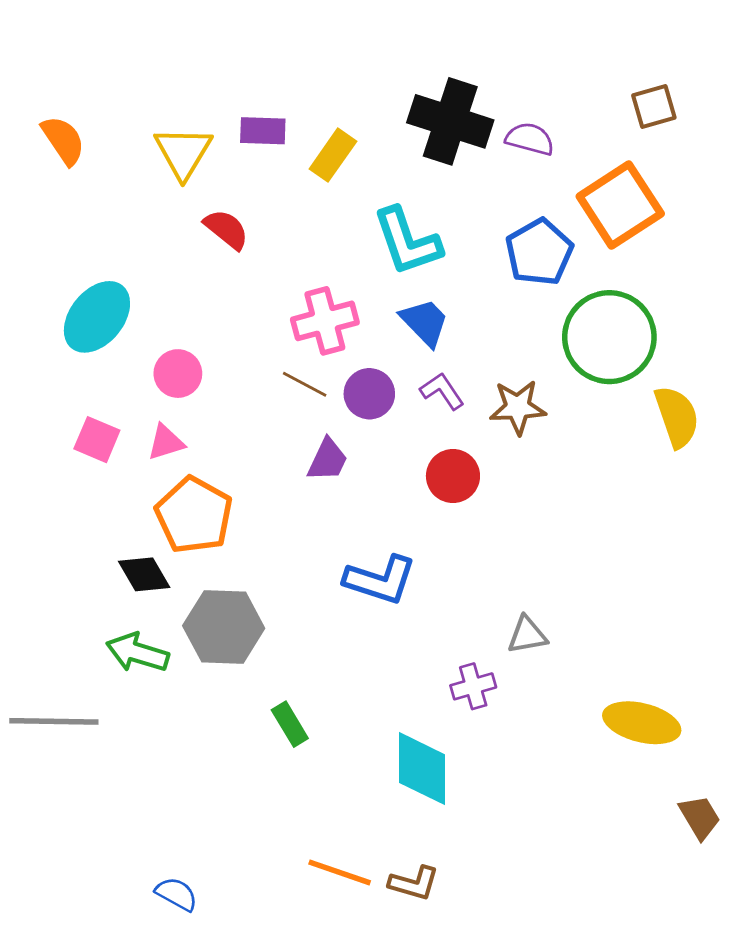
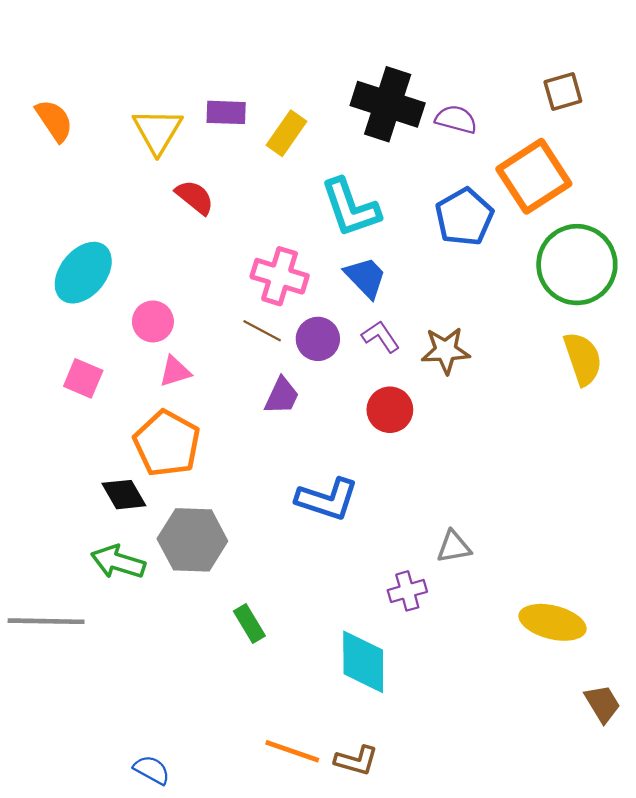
pink cross: (325, 321) -> (280, 276), turned 32
green circle: (609, 337) -> (577, 265), moved
pink triangle: (166, 442) -> (175, 371), moved

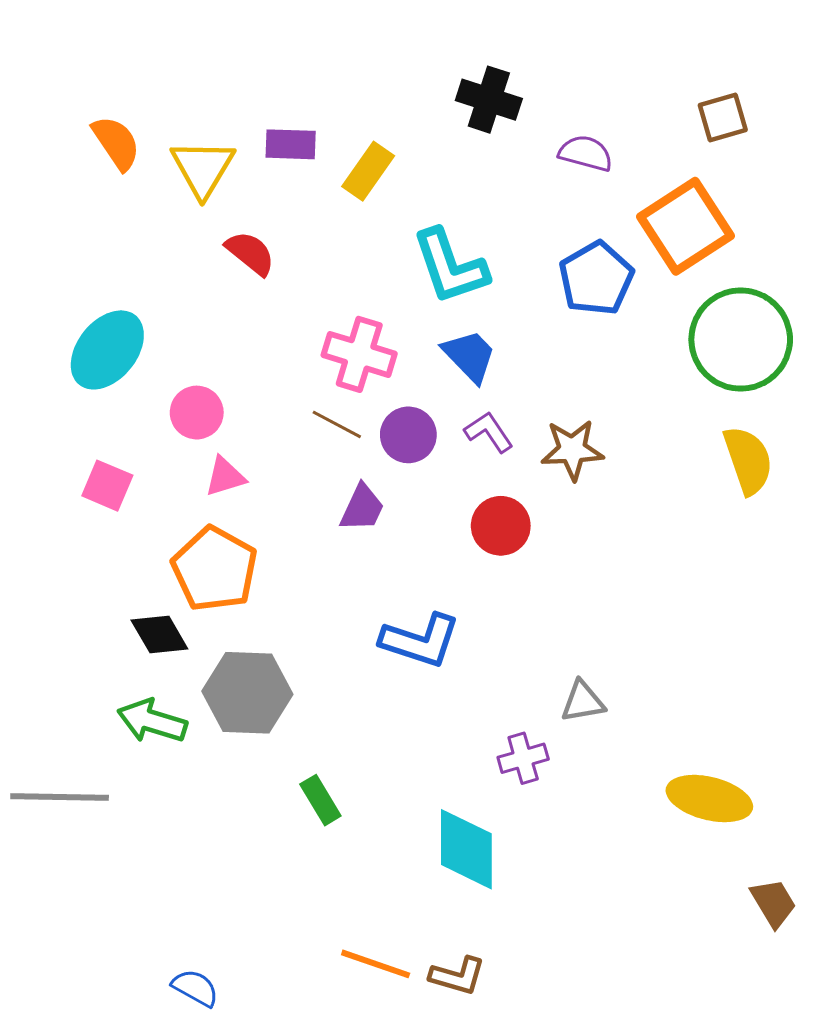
black cross: (388, 104) -> (489, 100), moved, size x0.7
orange semicircle: (54, 121) -> (116, 143), moved

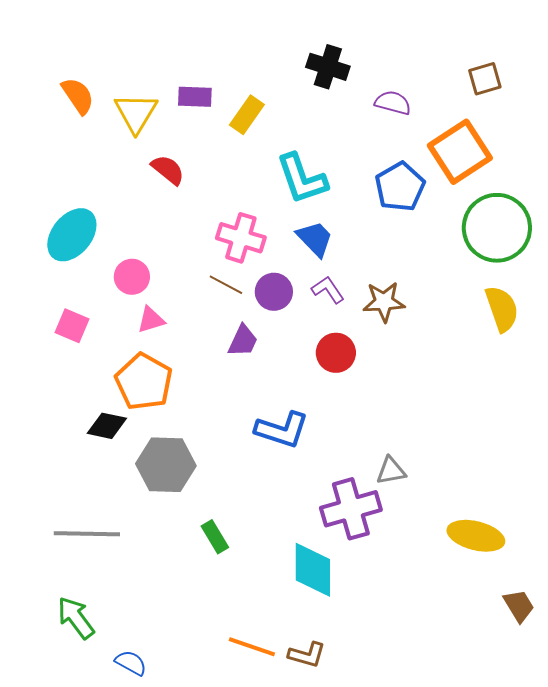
black diamond: (159, 635) -> (107, 426), turned -48
green arrow: (152, 721) -> (76, 618), moved, turned 36
purple cross: (523, 758) -> (351, 509), size x1.8
gray line: (60, 797) -> (87, 534), moved

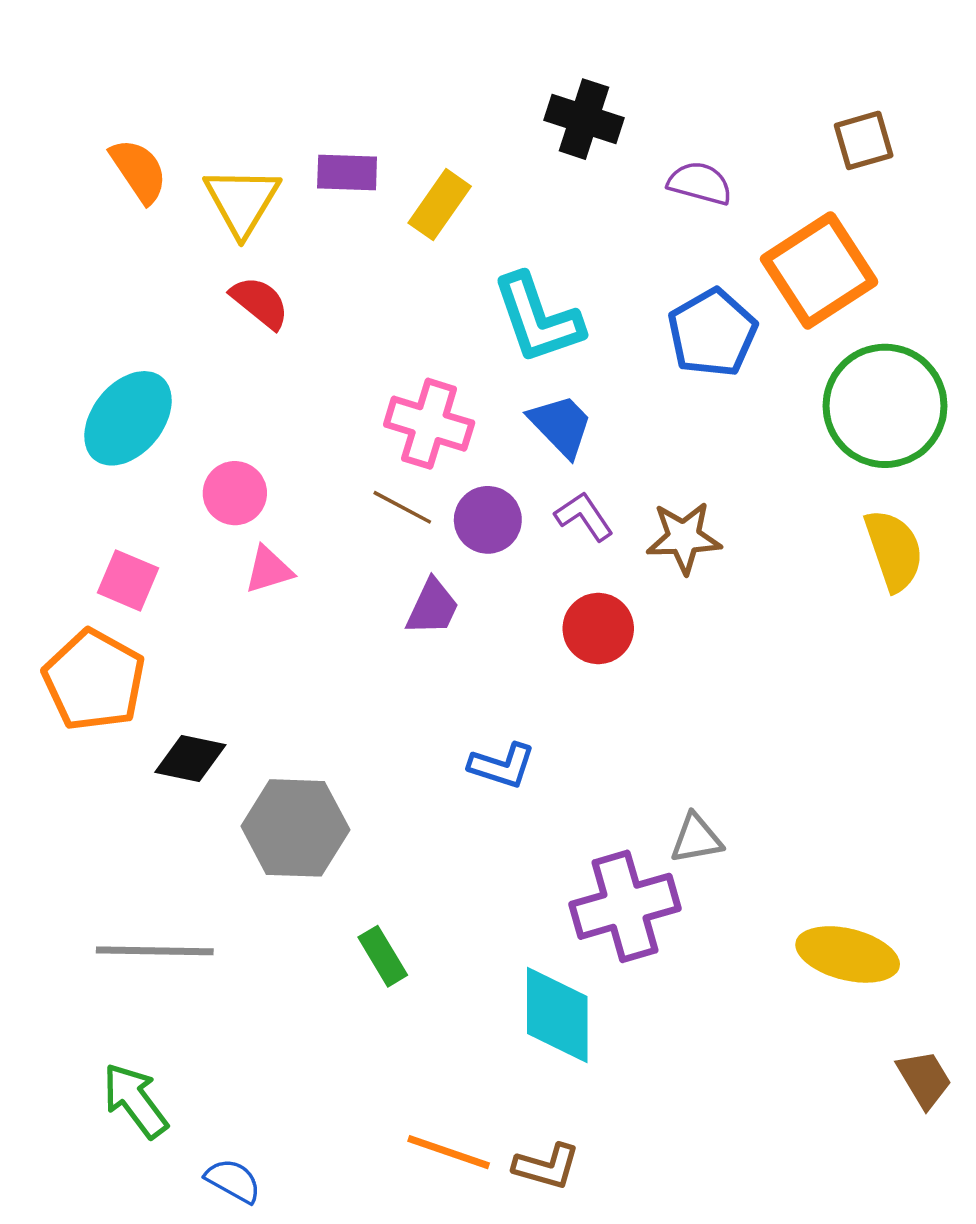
red semicircle: (168, 170) -> (260, 303), moved
orange pentagon: (144, 382) -> (94, 680), moved
blue L-shape: (282, 430) -> (502, 766), size x0.7

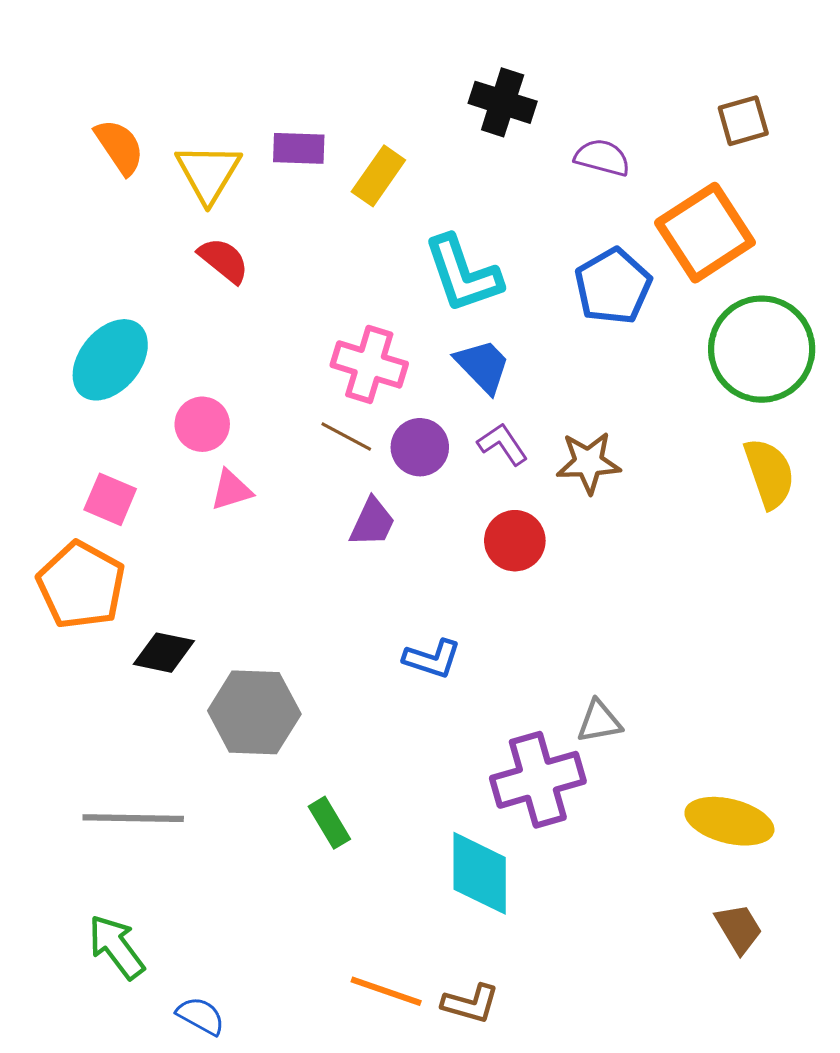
brown trapezoid: (924, 1079) -> (739, 928), moved

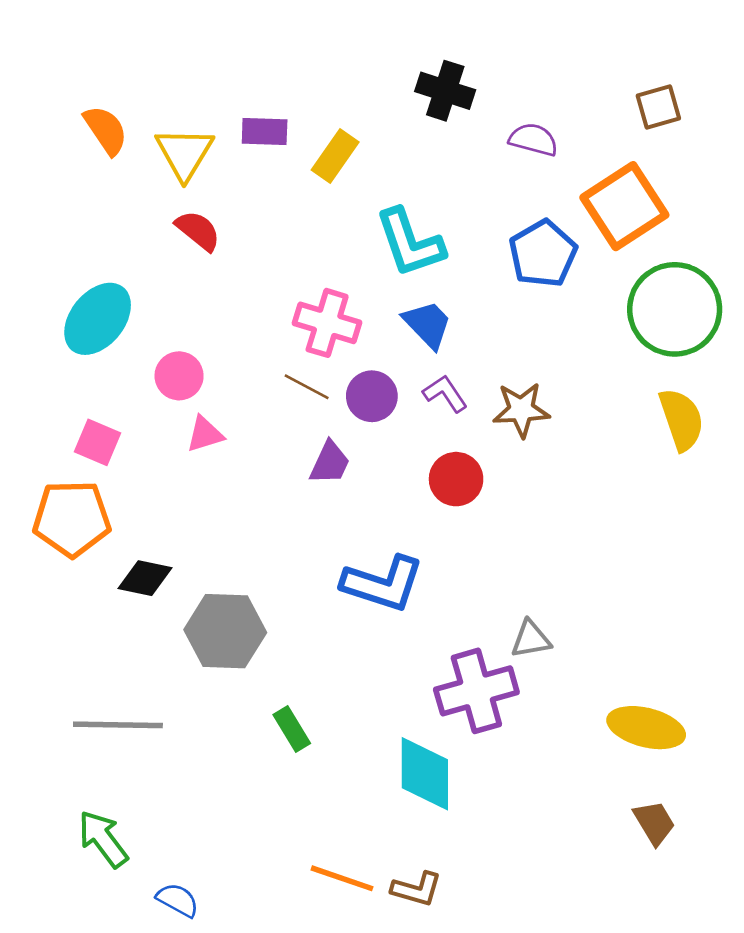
orange pentagon: (81, 585) -> (72, 518), turned -30
blue L-shape: (432, 659) -> (383, 584), size x1.6

